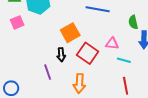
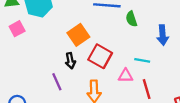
green semicircle: (133, 22) -> (131, 19), moved
pink triangle: (112, 44) -> (126, 76), moved

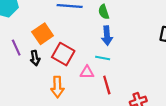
green semicircle: (131, 19) -> (104, 12), moved
blue arrow: (163, 35) -> (107, 36), moved
purple line: (57, 82) -> (16, 48), moved

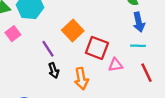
black arrow: (35, 58) -> (54, 70), moved
pink triangle: (87, 72) -> (116, 65), moved
orange arrow: (57, 87) -> (81, 79), moved

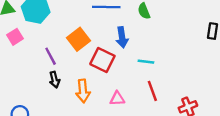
blue arrow: (139, 22) -> (122, 37), moved
pink triangle: (116, 65) -> (117, 99), moved

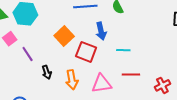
purple line: (51, 56) -> (28, 54), moved
red line: (152, 91) -> (131, 75), turned -66
pink triangle: (117, 99) -> (102, 84), size x1.5

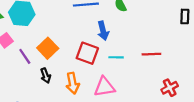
orange square: (64, 36) -> (48, 48), moved
cyan line: (123, 50) -> (116, 57), moved
red line: (131, 75) -> (151, 54), moved

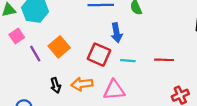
black arrow: (46, 76) -> (56, 85), moved
orange arrow: (73, 83) -> (82, 84), turned 90

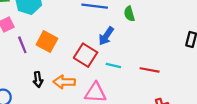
blue arrow: (116, 33) -> (106, 36), turned 36
orange square: (59, 47) -> (47, 42), turned -30

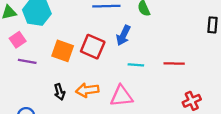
purple line: (22, 45) -> (27, 61), moved, turned -49
red square: (86, 55) -> (93, 47), moved

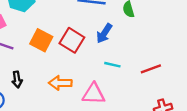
red line: (174, 64) -> (151, 69), turned -30
black arrow: (59, 92) -> (17, 80), moved

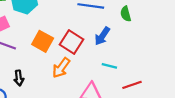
red line: (151, 69) -> (132, 85), moved
orange arrow: (60, 83) -> (61, 68), moved, turned -55

